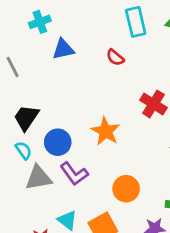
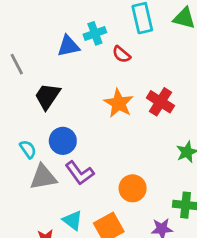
cyan cross: (40, 22) -> (95, 33), moved
black trapezoid: (26, 118) -> (47, 96), moved
orange star: (106, 131) -> (119, 103), moved

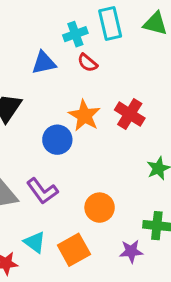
cyan cross: (95, 33) -> (75, 34), moved
blue triangle: (68, 46) -> (44, 63), moved
blue circle: (63, 141) -> (57, 140), moved

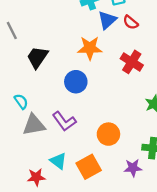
blue triangle: (44, 63) -> (107, 20), moved, turned -30
red semicircle: (87, 63) -> (131, 22), moved
orange star: (84, 116) -> (90, 48), moved, turned -30

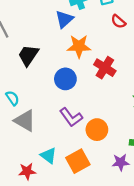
blue triangle: (107, 20) -> (64, 19), moved
red cross: (132, 62) -> (105, 68), moved
purple L-shape: (64, 121) -> (71, 117), moved
gray triangle: (34, 125) -> (25, 121), turned 40

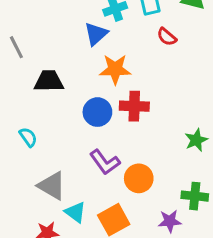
black trapezoid: (28, 55) -> (49, 81), turned 55
red cross: (105, 68) -> (134, 106), moved, turned -30
gray triangle: (25, 121) -> (52, 186), moved

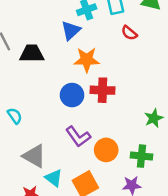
black trapezoid: (49, 81) -> (32, 54), moved
green cross: (195, 196) -> (141, 156), moved

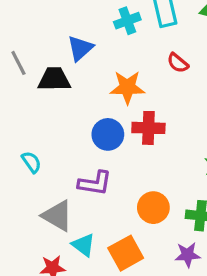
blue triangle: (71, 30) -> (80, 48), moved
red semicircle: (129, 33) -> (178, 63), moved
purple L-shape: (78, 137) -> (95, 183), moved, turned -45

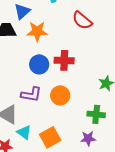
red semicircle: (178, 63) -> (82, 20), size x1.5
orange star: (127, 87) -> (37, 31), moved
orange circle: (153, 208) -> (60, 95), moved

